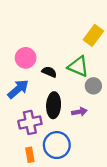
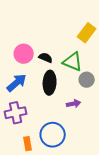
black semicircle: (49, 72) -> (46, 58), moved
black ellipse: (54, 105) -> (50, 83), moved
purple cross: (30, 122) -> (16, 113), moved

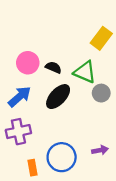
black ellipse: (50, 83) -> (58, 97), turned 40
purple arrow: (74, 104) -> (100, 150), moved

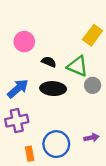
pink circle: (28, 63) -> (24, 42), moved
black ellipse: (58, 97) -> (53, 89), turned 50

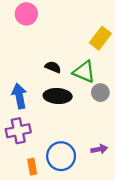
pink circle: (24, 42) -> (26, 14), moved
blue arrow: (18, 89) -> (19, 96), turned -60

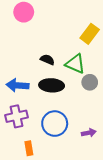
blue arrow: (19, 96) -> (18, 85), turned -75
blue circle: (61, 156) -> (55, 124), moved

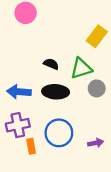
green triangle: (75, 64) -> (81, 68), turned -40
orange rectangle: (29, 148) -> (31, 146), moved

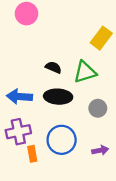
gray circle: (97, 88) -> (98, 108), moved

